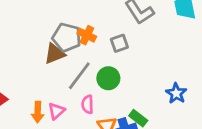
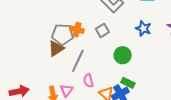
green circle: (108, 78) -> (123, 55), moved
blue star: (176, 93) -> (143, 28), moved

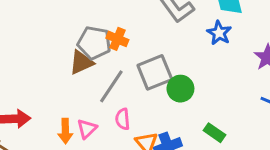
blue star: (143, 28) -> (219, 33), moved
gray square: (102, 31) -> (155, 72), moved, size x1.6
green rectangle: (128, 83) -> (214, 133), moved

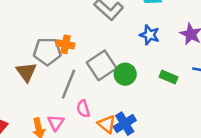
blue star: (219, 33) -> (149, 35), moved
brown triangle: (81, 62) -> (26, 72), moved, turned -30
green rectangle: (214, 133) -> (169, 77), moved

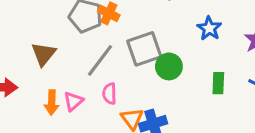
brown triangle: (26, 72) -> (44, 54), moved
green rectangle: (169, 77) -> (218, 83), turned 54

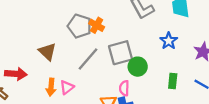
brown triangle: (44, 54) -> (47, 52), turned -30
pink semicircle: (109, 94) -> (124, 88), moved

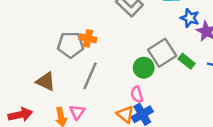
blue star: (169, 41) -> (190, 18), moved
gray square: (121, 53) -> (162, 53), moved
green rectangle: (173, 81) -> (187, 61), moved, turned -40

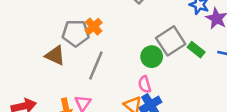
orange cross: (88, 38) -> (94, 27), turned 35
brown triangle: (46, 81) -> (55, 55), moved

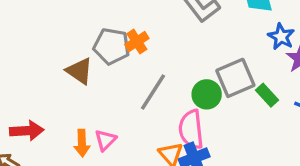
gray line: (96, 65) -> (153, 92), moved
pink semicircle: (145, 84) -> (191, 129), size x1.6

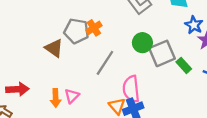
green circle: (207, 94) -> (142, 43), moved

